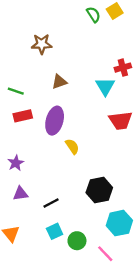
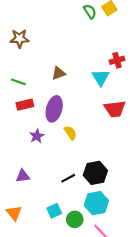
brown star: (42, 44) -> (19, 39), moved
purple star: (16, 163) -> (37, 136), moved
black line: (51, 203) -> (68, 178), moved
cyan hexagon: (119, 223) -> (96, 203), moved

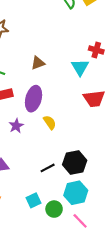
red cross: (117, 60) -> (96, 50), turned 32

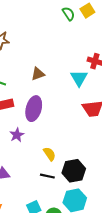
yellow semicircle: (50, 122) -> (50, 154), moved
black line: (48, 168) -> (47, 176), turned 40

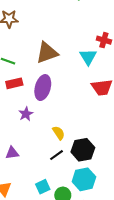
brown triangle: (38, 74) -> (47, 53), size x1.6
black line: (47, 176) -> (56, 155), turned -48

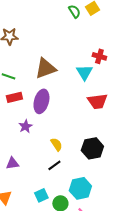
black hexagon: (83, 150) -> (92, 148), moved

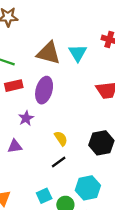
brown triangle: (45, 68) -> (49, 53), turned 35
cyan triangle: (84, 72) -> (78, 53), moved
purple triangle: (12, 163) -> (15, 146), moved

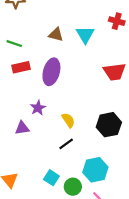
brown triangle: (49, 53) -> (56, 35), size x0.6
purple star: (26, 118) -> (38, 108), moved
cyan square: (44, 196) -> (51, 178), turned -32

